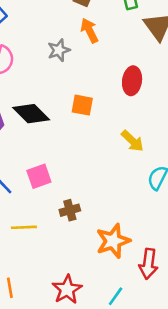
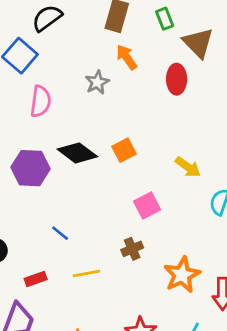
red ellipse: (132, 81) -> (177, 79), moved
orange square: (82, 105) -> (124, 150), moved, turned -30
pink square: (39, 176) -> (147, 205), moved

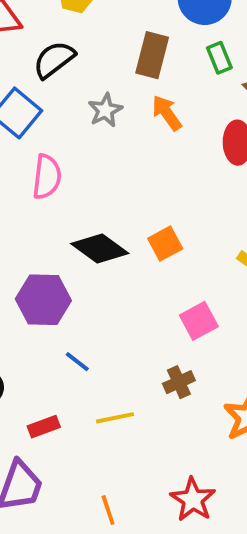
gray star: (97, 82) -> (105, 110), moved
purple hexagon: (30, 168) -> (43, 300), moved

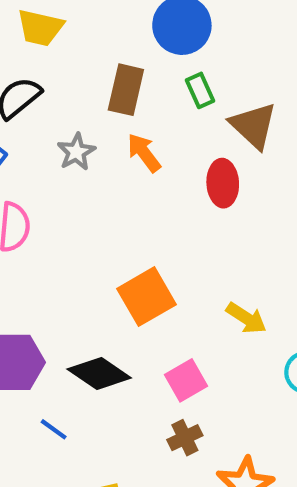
orange square: (165, 244) -> (146, 297), size x1.5
black diamond: (100, 249) -> (99, 374), moved
brown cross: (179, 382) -> (185, 438), moved

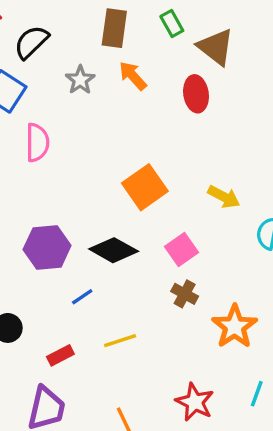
blue line: (54, 429) -> (82, 297), turned -65
brown cross: (185, 438) -> (185, 294), turned -30

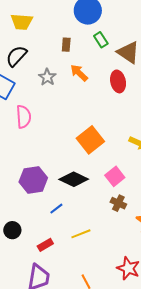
brown rectangle: (114, 28) -> (66, 45), size x0.6

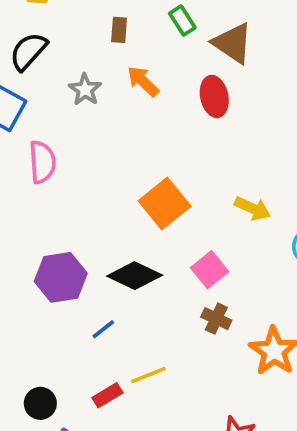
black circle: (12, 230) -> (40, 403), moved
red rectangle: (45, 245) -> (107, 395), moved

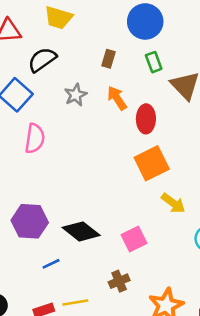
red ellipse: (214, 96) -> (146, 119), moved
orange square: (165, 203) -> (152, 163), moved
brown cross: (216, 319) -> (119, 281), moved, turned 30

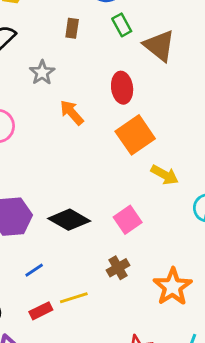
orange arrow: (117, 98) -> (72, 112), moved
blue line: (51, 264) -> (34, 270), moved

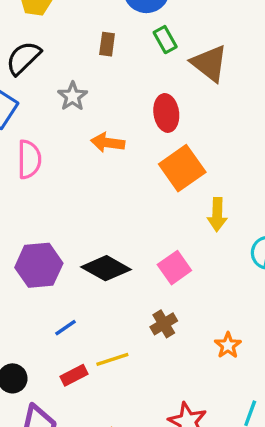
orange arrow: (72, 112) -> (108, 143), turned -40
yellow arrow: (165, 175) -> (217, 214), turned 64
orange star: (173, 287) -> (228, 345), size x0.6

